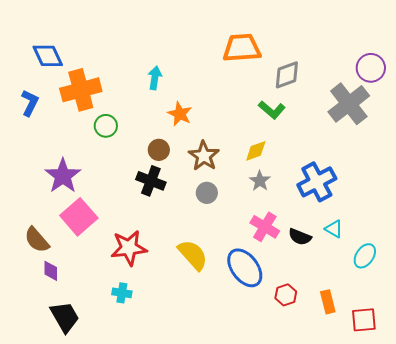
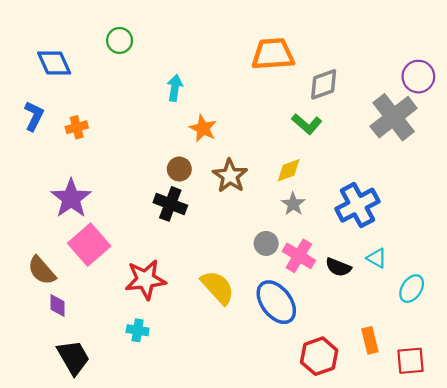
orange cross: (81, 90) -> (77, 127), moved, size x0.5
green circle: (106, 126) -> (120, 40), moved
gray circle: (207, 193) -> (266, 243), moved
red hexagon: (286, 295) -> (319, 356), moved, size x1.5

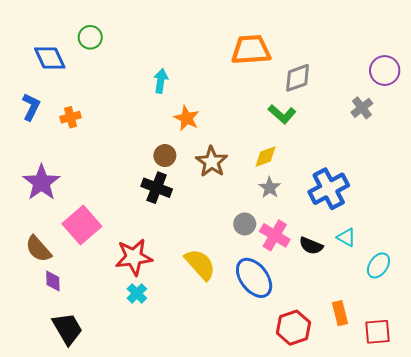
green circle: (120, 40) -> (90, 37), moved
gray cross: (394, 117) -> (362, 108), size x0.5
purple star: (71, 198) -> (41, 182), moved
cyan cross: (138, 330) -> (137, 293), moved, turned 36

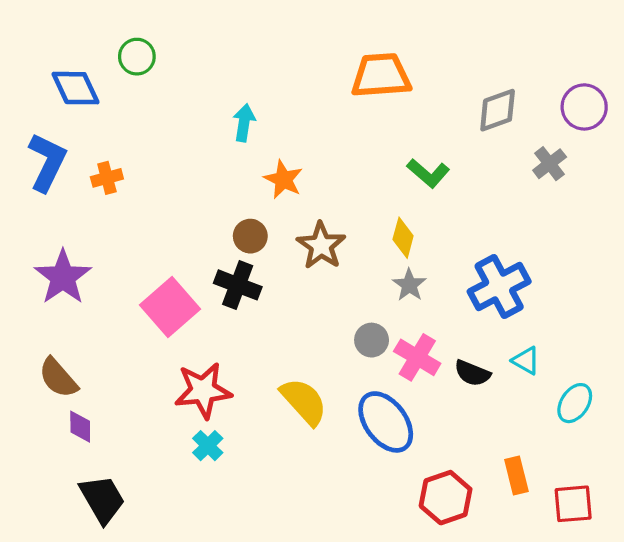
gray diamond: (298, 78) -> (498, 110), moved
blue L-shape: (31, 107) -> (47, 162), size x1.4
yellow diamond: (265, 157) -> (403, 238), turned -55
pink square: (82, 225) -> (170, 307), moved

